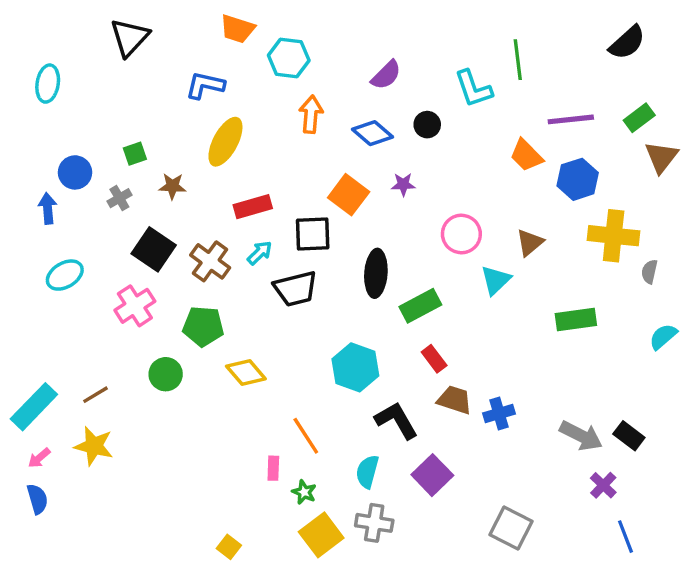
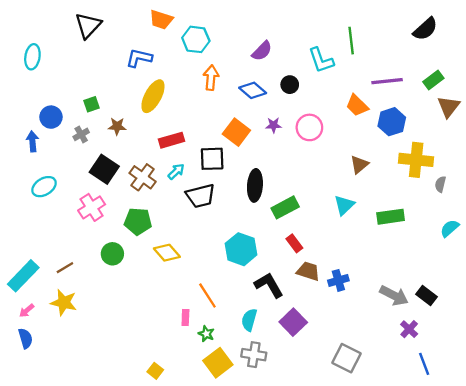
pink circle: (461, 234) -> (309, 127), moved
cyan triangle: (496, 280) -> (344, 205), moved

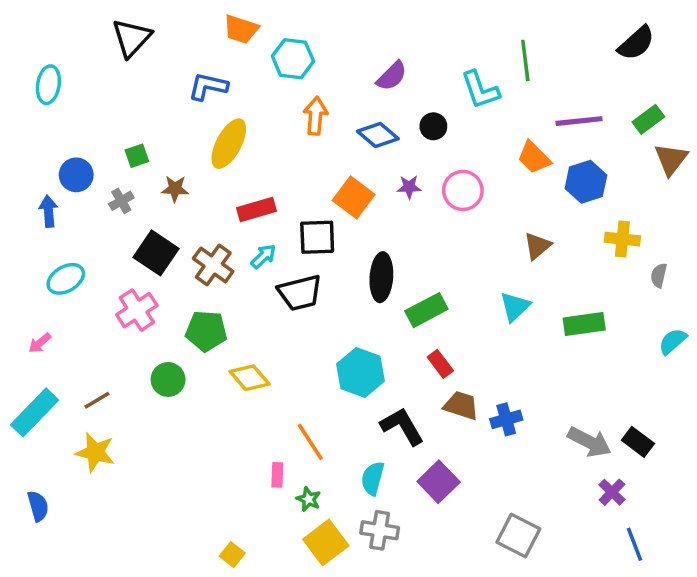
yellow cross: (416, 160) -> (622, 239), size x0.7
pink arrow: (27, 311) -> (40, 343), moved

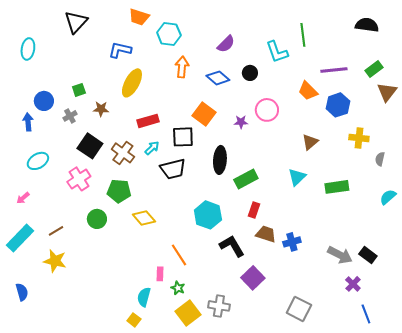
black semicircle: (636, 43) -> (367, 25), turned -130
purple star: (409, 187) -> (241, 122), moved
red rectangle: (440, 364) -> (254, 210), turned 56
cyan semicircle: (373, 478) -> (144, 297), moved

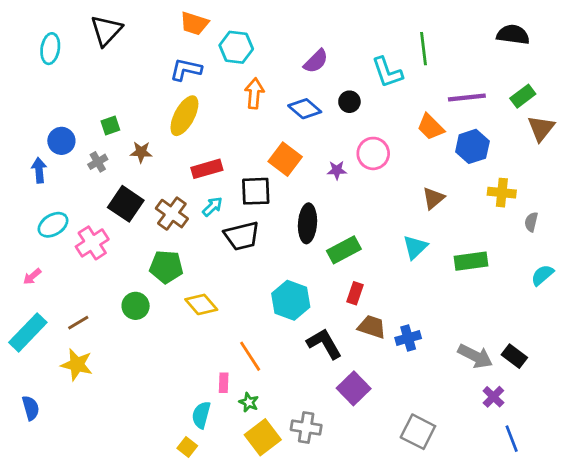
cyan ellipse: (28, 49) -> (50, 49), moved
blue L-shape: (120, 50) -> (186, 70), moved
pink cross: (79, 179) -> (92, 243), moved

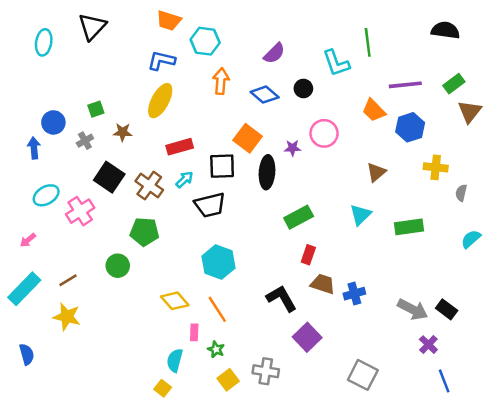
black ellipse: (307, 223) -> (267, 172), moved
cyan hexagon: (291, 300) -> (218, 262), moved
yellow diamond: (201, 304) -> (175, 301), moved
yellow square: (263, 437) -> (228, 380), size x0.7

